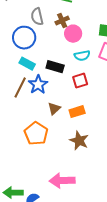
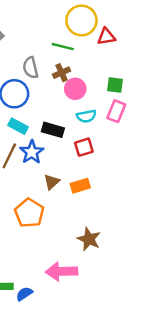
brown star: (79, 141) -> (89, 239), moved

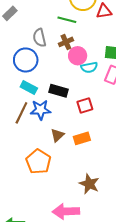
cyan semicircle: (86, 116) -> (89, 67), moved
blue star: (32, 152) -> (40, 110), turned 30

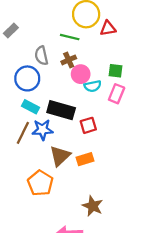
black rectangle: (58, 91) -> (61, 110), size x1.4
brown triangle: (57, 135) -> (60, 156), size x1.5

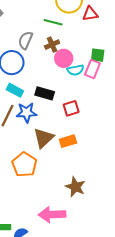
gray semicircle: (41, 56) -> (25, 40), turned 36
pink rectangle: (117, 94) -> (92, 69), moved
black rectangle: (61, 110) -> (45, 93), size x0.7

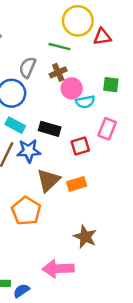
pink rectangle: (92, 69) -> (107, 129), moved

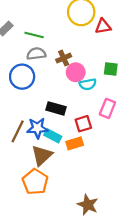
green line: (59, 47) -> (34, 35), moved
gray semicircle: (27, 67) -> (36, 54), turned 60
cyan rectangle: (15, 125) -> (53, 136), moved
brown triangle: (48, 180) -> (42, 155), moved
orange rectangle: (77, 184) -> (75, 143), moved

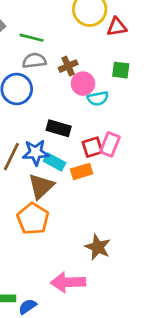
green square: (111, 69) -> (121, 70), moved
pink rectangle: (107, 108) -> (110, 144), moved

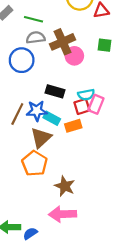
brown cross: (68, 66) -> (63, 42), size x1.6
cyan semicircle: (98, 98) -> (86, 95), moved
brown star: (98, 247) -> (65, 186), moved

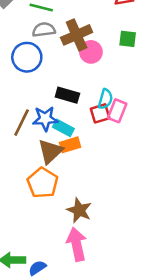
cyan semicircle: (86, 95) -> (105, 99), turned -63
orange rectangle: (73, 126) -> (70, 145), moved
pink arrow: (63, 214) -> (77, 244), turned 80

